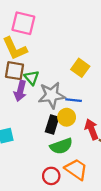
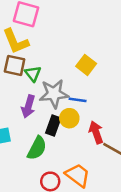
purple arrow: (20, 91) -> (28, 106), moved
green semicircle: (61, 146) -> (37, 148), moved, turned -45

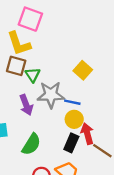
purple arrow: (28, 106) -> (26, 105), turned -42
yellow circle: (69, 118) -> (74, 119), moved
black rectangle: (53, 126) -> (71, 143), moved

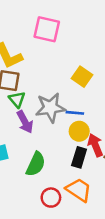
pink square: (30, 19) -> (47, 29), moved
green triangle: (33, 75) -> (17, 99), moved

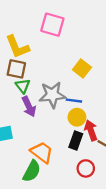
green semicircle: (36, 164) -> (32, 171), moved
orange trapezoid: (79, 190) -> (42, 152), moved
red circle: (51, 198) -> (86, 168), moved

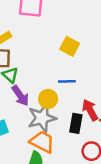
gray star: (52, 95) -> (42, 118), moved
yellow circle: (77, 117) -> (48, 99), moved

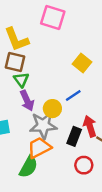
blue line: (67, 81) -> (73, 96), turned -42
orange trapezoid: (42, 142) -> (39, 148), turned -65

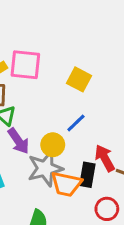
pink square: (53, 18) -> (25, 65), moved
orange trapezoid: (39, 148) -> (66, 184), moved, turned -130

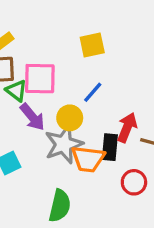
pink square: (25, 65) -> (40, 79), moved
yellow square: (79, 79) -> (92, 45), turned -35
red arrow: (105, 158) -> (127, 128), turned 56

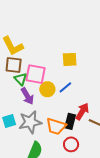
yellow circle: (70, 118) -> (47, 89), moved
gray star: (64, 144) -> (30, 122), moved
red circle: (134, 182) -> (71, 144), moved

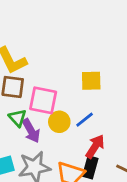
green triangle: (20, 79) -> (17, 118), moved
red arrow: (82, 111) -> (95, 146), moved

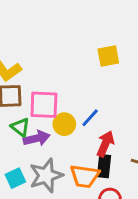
yellow square: (91, 81) -> (108, 56), moved
purple arrow: (31, 131) -> (37, 138), turned -65

